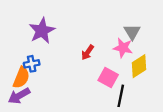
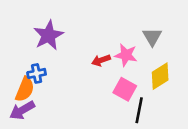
pink star: (123, 48) -> (126, 55), moved
red arrow: (88, 52) -> (101, 60), turned 35

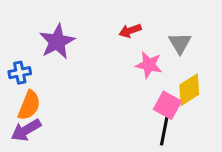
red arrow: (101, 60) -> (130, 31), moved
blue cross: (37, 73) -> (20, 73), moved
pink square: (125, 89) -> (167, 105), moved

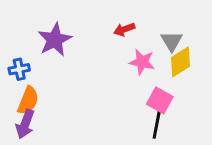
yellow diamond: (189, 90) -> (180, 62), moved
purple arrow: (26, 130) -> (25, 124), turned -40

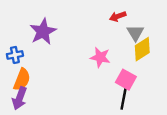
red arrow: (124, 29) -> (118, 16), moved
pink star: (142, 62) -> (100, 57), moved

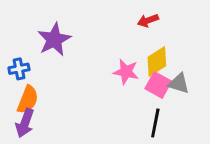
gray triangle: (135, 33) -> (179, 83), moved, turned -42
yellow diamond: (142, 49) -> (157, 61), moved
pink square: (126, 80) -> (158, 85), moved

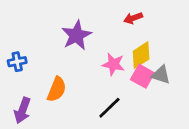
purple star: (54, 39) -> (76, 35), moved
orange semicircle: (28, 100) -> (57, 89), moved
black line: (155, 123) -> (109, 108), moved, turned 35

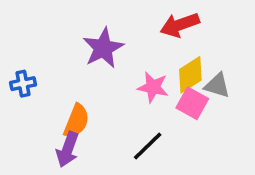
red arrow: (133, 18) -> (180, 25), size x1.5
gray triangle: (161, 75) -> (217, 85), moved
purple arrow: (22, 110) -> (68, 150), moved

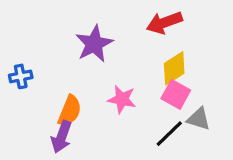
gray triangle: (217, 85) -> (199, 119), moved
pink star: (153, 87) -> (122, 99), moved
black line: (148, 146) -> (169, 134), moved

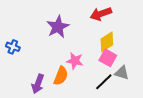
blue cross: (21, 76) -> (13, 47), turned 32
orange semicircle: (70, 111) -> (61, 76), moved

